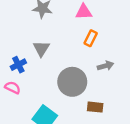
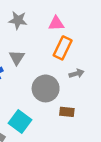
orange rectangle: (91, 38) -> (63, 48), size x1.5

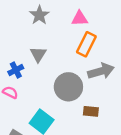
gray star: (18, 20) -> (39, 15), turned 30
gray arrow: (76, 74) -> (101, 71), size x1.6

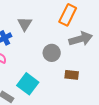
gray circle: (68, 87) -> (52, 53), size x0.7

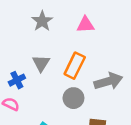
orange rectangle: (68, 15) -> (75, 66), moved

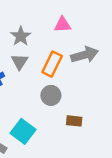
gray star: (42, 21) -> (21, 36), moved
gray arrow: (108, 81) -> (85, 55), moved

